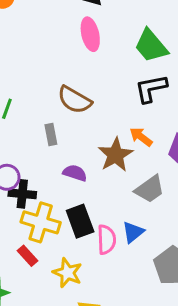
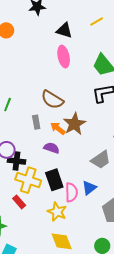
orange arrow: (141, 137) -> (58, 128), moved
brown star: (116, 155) -> (75, 124), moved
yellow star: (67, 273) -> (57, 212), moved

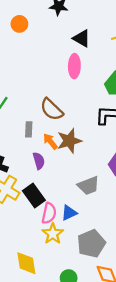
purple semicircle: (52, 148) -> (39, 161), turned 42
black rectangle: (54, 180) -> (34, 196), turned -30
yellow star: (57, 212) -> (53, 234), moved

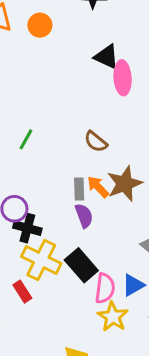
black triangle: (82, 38) -> (107, 57), moved
brown semicircle: (52, 109) -> (96, 142), size x0.7
gray rectangle: (29, 129) -> (79, 189), moved

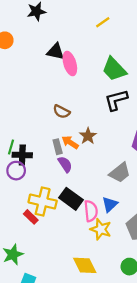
green line: (26, 139) -> (11, 147), moved
brown star: (125, 184) -> (88, 136), size x0.7
black cross: (27, 228) -> (22, 155), moved
red rectangle: (22, 292) -> (31, 217), moved

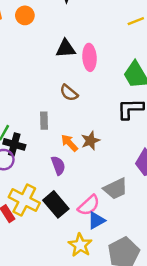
black triangle: (56, 52) -> (66, 49), moved, turned -30
brown semicircle: (62, 112) -> (69, 93), moved
gray rectangle: (58, 147) -> (44, 121), moved
pink semicircle: (91, 211) -> (89, 205), moved, turned 40

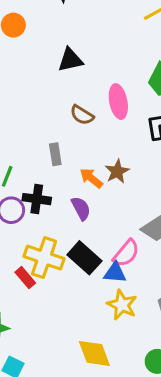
pink ellipse: (89, 57) -> (118, 102), moved
black cross: (14, 144) -> (37, 199), moved
blue triangle: (96, 220) -> (115, 273), moved, turned 42

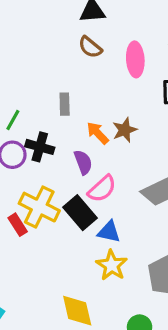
brown semicircle: (82, 115) -> (90, 47), moved
pink semicircle: (126, 253) -> (102, 189), moved

